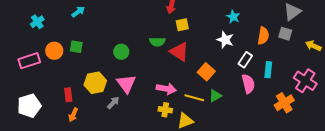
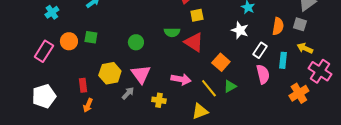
yellow arrow: (313, 46) -> (305, 48), moved
pink rectangle: (29, 61) -> (44, 51), turned -40
yellow line: (194, 98) -> (209, 88), turned 36
yellow cross: (165, 110) -> (159, 100), moved

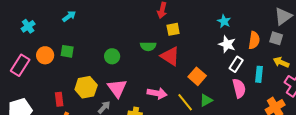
white star: (240, 30) -> (227, 44), moved

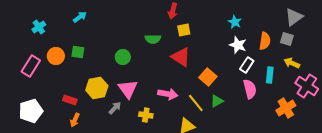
green semicircle: (148, 46) -> (153, 39), moved
red rectangle: (59, 99) -> (70, 100), turned -64

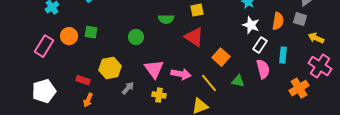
yellow arrow: (292, 63) -> (316, 38), moved
pink triangle: (128, 89) -> (154, 69), moved
green triangle: (217, 101) -> (238, 81), moved, turned 40

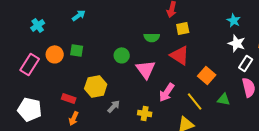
pink triangle: (154, 69) -> (146, 69), moved
pink arrow: (181, 74) -> (167, 92), turned 114
white pentagon: (44, 91) -> (30, 109), turned 30

